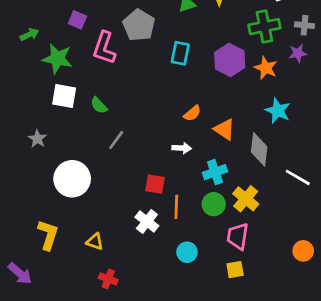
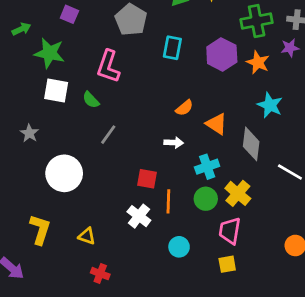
pink L-shape: (104, 48) -> (108, 66), moved

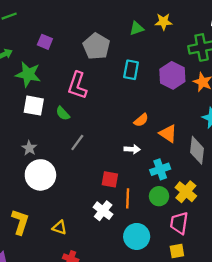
gray star: (29, 133) -> (29, 148), moved
cyan circle: (179, 247) -> (137, 236), size x1.5

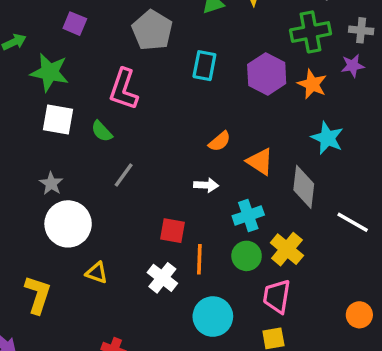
yellow triangle: (59, 228) -> (97, 273), moved

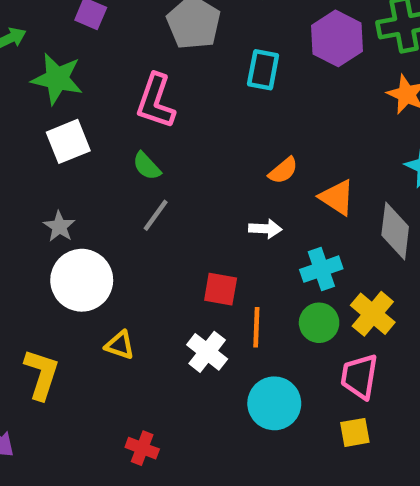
purple hexagon: (267, 74) -> (337, 38), moved
white square: (58, 120) -> (68, 141), turned -32
green semicircle: (102, 131) -> (147, 166), moved

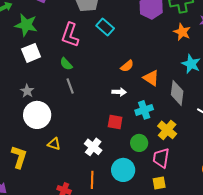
cyan rectangle: (263, 70) -> (105, 27), moved, turned -60
gray line: (156, 215) -> (70, 86), turned -56
red square: (221, 289) -> (115, 122), moved
green circle: (319, 323) -> (139, 143), moved
orange line: (256, 327) -> (92, 180), moved

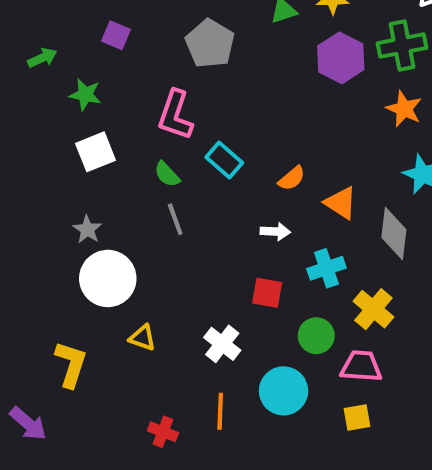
green star: (26, 25) -> (85, 95), size x0.7
cyan rectangle: (105, 27) -> (224, 160), moved
pink trapezoid: (161, 158) -> (361, 366), turned 85

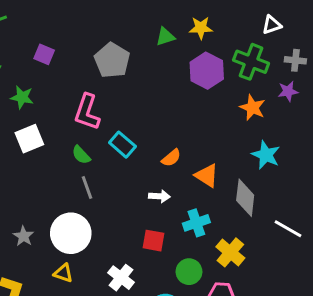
green cross: (402, 46) -> (251, 62), turned 32
gray star: (87, 229) -> (23, 236), moved
white circle: (108, 278) -> (71, 233), moved

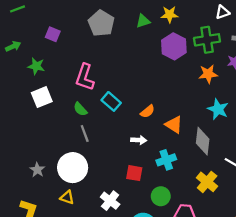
gray pentagon: (112, 60) -> (101, 23), moved
green cross: (251, 62) -> (207, 40), turned -30
orange star: (253, 108) -> (208, 74), turned -30
yellow cross: (230, 252) -> (207, 182), moved

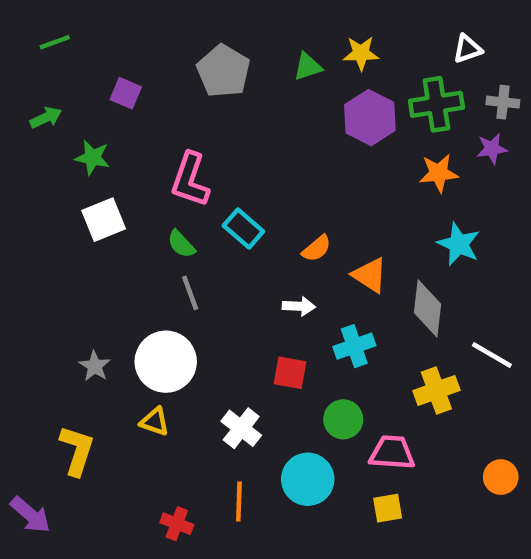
yellow cross: (207, 182) -> (436, 391), turned 30

